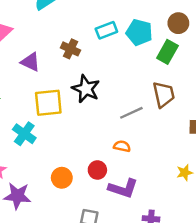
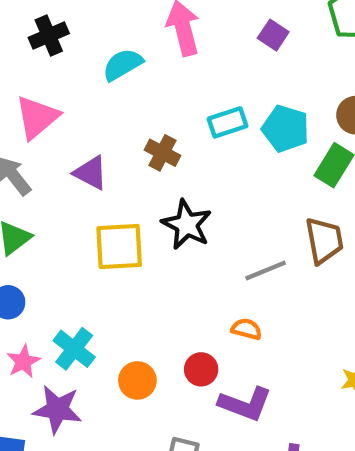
cyan cross: (24, 134) -> (74, 349), moved

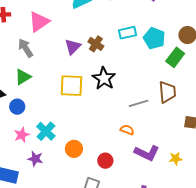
purple triangle: (91, 173) -> (73, 47), moved, turned 42
red circle: (201, 369) -> (105, 161), moved
purple L-shape: (245, 404) -> (147, 153), moved
purple star: (57, 409) -> (35, 159), size x0.7

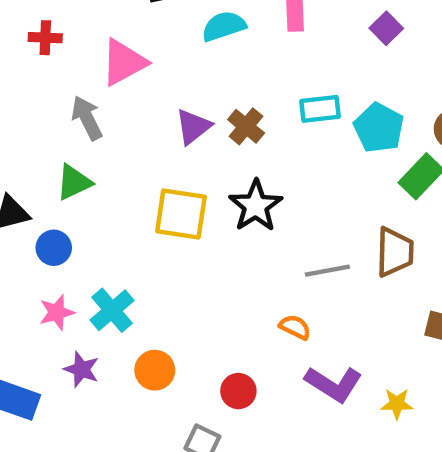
orange circle: (74, 149) -> (155, 370), moved

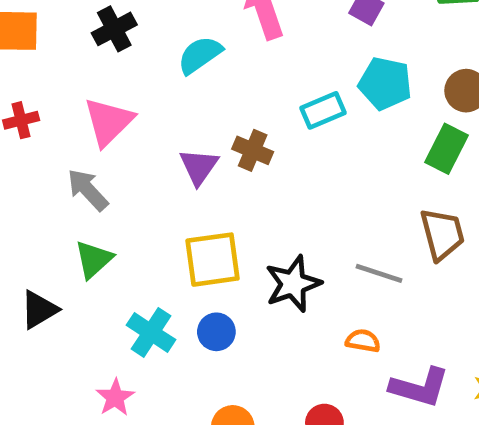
cyan pentagon: (379, 128) -> (385, 83), moved
black star: (256, 206) -> (293, 284), moved, turned 30
blue circle: (54, 248) -> (216, 332), moved
gray line: (327, 271) -> (379, 273), turned 45
cyan cross: (112, 310) -> (151, 332), moved

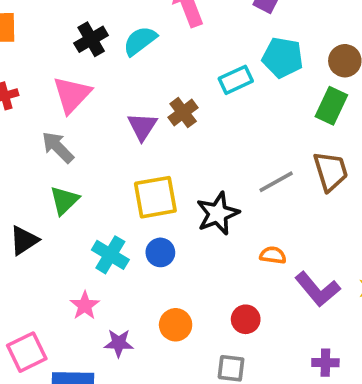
black cross: (114, 29) -> (91, 39), moved
brown cross: (253, 150) -> (183, 112), turned 32
gray line: (379, 273) -> (276, 182), moved, turned -45
purple L-shape: (420, 387) -> (317, 289), turned 36

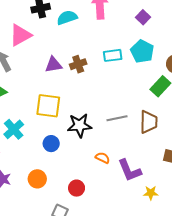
purple triangle: (142, 126) -> (53, 65), turned 30
blue circle: (160, 252) -> (51, 144), moved
purple L-shape: (317, 289) -> (129, 170), moved

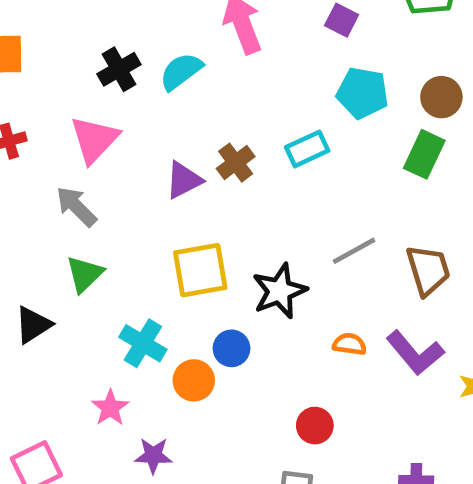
cyan rectangle: (113, 55) -> (307, 149), moved
brown trapezoid: (149, 122) -> (428, 270), moved
orange circle: (37, 179) -> (194, 380), moved

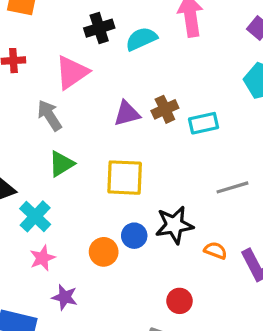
cyan rectangle: (307, 149) -> (204, 123), moved
green triangle: (85, 274) -> (61, 164), moved
black star: (279, 291) -> (174, 225), moved
cyan cross: (143, 343) -> (35, 216), moved

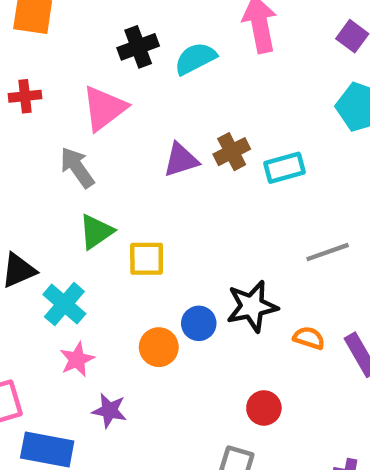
yellow square: (125, 178) -> (147, 259), moved, size x0.7

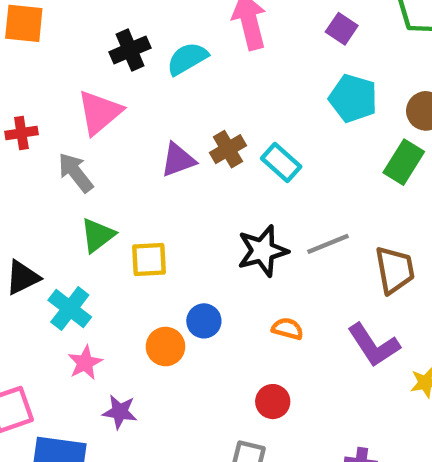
red cross: (25, 96) -> (21, 133), moved
cyan rectangle: (284, 168) -> (281, 162), turned 60
black star: (252, 306) -> (263, 251), moved
orange semicircle: (309, 338) -> (287, 329), moved

